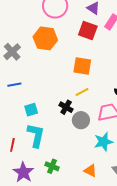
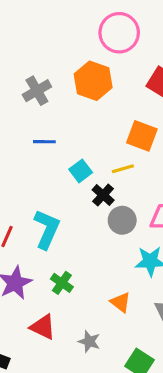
blue line: (14, 85) -> (44, 142), moved
yellow line: (82, 92) -> (123, 169), moved
cyan square: (31, 110) -> (81, 171), moved, turned -32

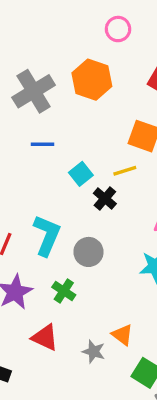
pink circle: (119, 33) -> (118, 29), size x0.6
gray cross: (37, 91) -> (34, 91), size x1.4
gray circle: (122, 220) -> (88, 252), moved
orange triangle: (120, 302) -> (122, 335), moved

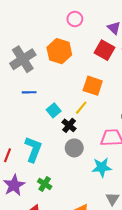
yellow line: (125, 171) -> (81, 108), turned -32
gray circle: (88, 252) -> (74, 148), moved

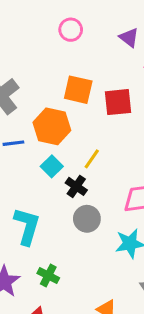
red square: (104, 50) -> (118, 102), moved, turned -30
orange hexagon: (59, 51) -> (52, 126), moved
orange square: (93, 86) -> (78, 90), moved

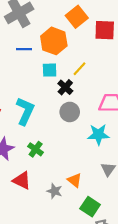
orange square: (78, 90) -> (77, 17), turned 30
cyan square: (52, 166) -> (50, 70), turned 35

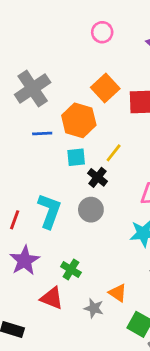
gray circle: (70, 112) -> (91, 210), moved
green cross: (36, 149) -> (71, 270), moved

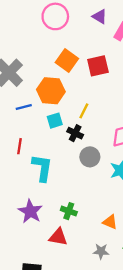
pink circle: (102, 32) -> (55, 16), size x1.5
gray circle: (91, 210) -> (90, 157), moved
red line: (15, 220) -> (20, 146), moved
gray star: (94, 308) -> (101, 251), moved

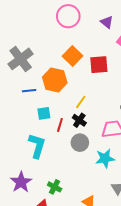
cyan square: (55, 121) -> (44, 113), moved
black cross: (75, 133) -> (79, 120), moved
red line: (20, 146) -> (60, 125), moved

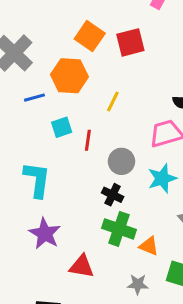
black cross: (79, 120) -> (113, 195), moved
cyan L-shape: (37, 146) -> (37, 180), moved
green cross: (55, 187) -> (119, 229), moved, size x1.5

